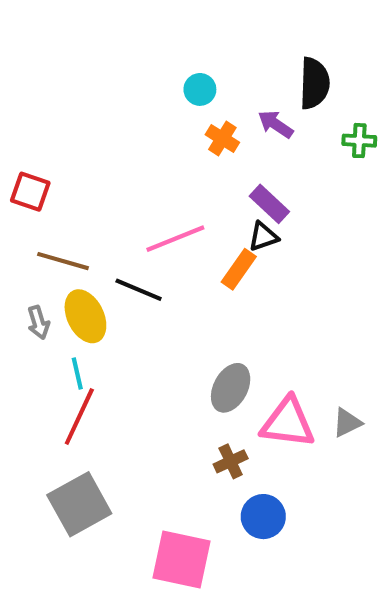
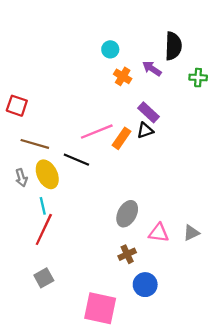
orange rectangle: (239, 269) -> (122, 138), moved
pink triangle: (288, 423) -> (159, 233), size x0.7
gray square: (79, 504) -> (44, 278), size x0.6

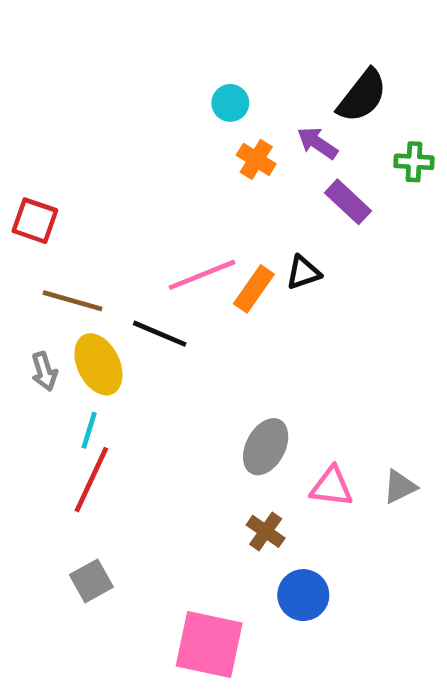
black semicircle: (173, 46) -> (362, 96), turned 36
purple rectangle: (149, 112) -> (348, 202), moved
cyan line: (43, 206) -> (89, 430), turned 30
brown cross: (127, 254) -> (266, 531), turned -30

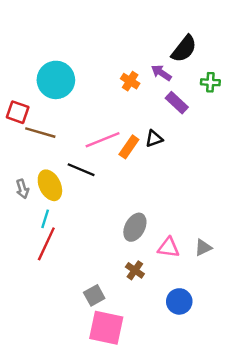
cyan circle: (230, 103) -> (56, 80), moved, size x2.0
brown line: (73, 301) -> (40, 133), moved
gray square: (91, 581) -> (94, 295), moved
blue circle: (303, 595) -> (179, 301), moved

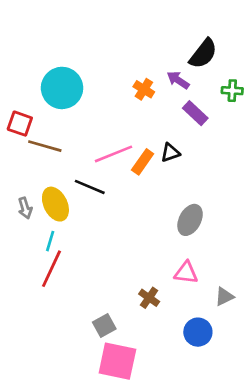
gray ellipse: (135, 227) -> (190, 220), moved
gray triangle: (203, 248) -> (224, 296), moved

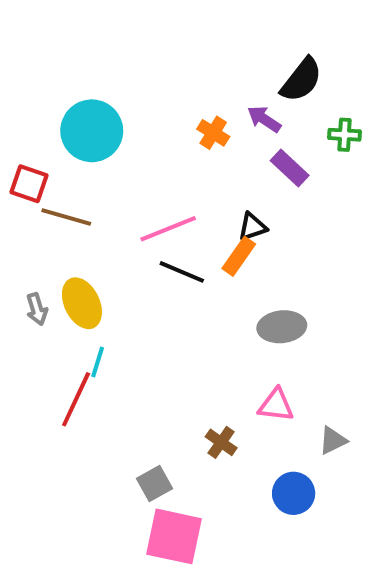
orange rectangle: (143, 162) -> (239, 256), moved
black line: (90, 187) -> (182, 272), moved
gray ellipse: (190, 220) -> (282, 327), turned 56
cyan line: (50, 241) -> (98, 362), moved

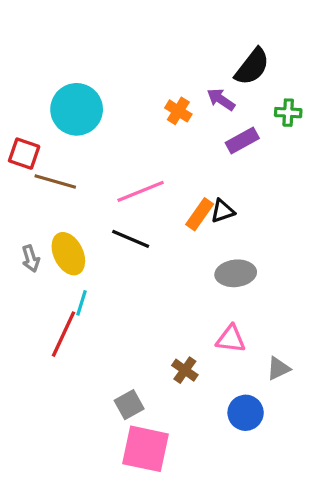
purple rectangle: (290, 168) -> (242, 140), turned -72
black triangle: (252, 227) -> (223, 211), moved
black line: (182, 272) -> (131, 239), moved

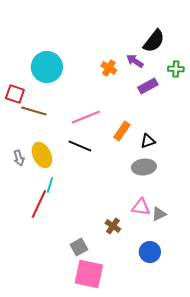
black triangle: (223, 211) -> (148, 141), moved
gray triangle: (278, 368) -> (159, 214), moved

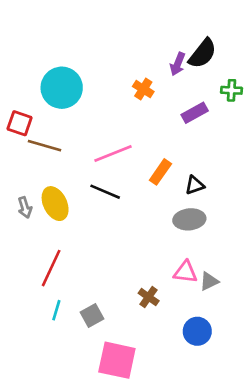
purple arrow: (135, 61) -> (178, 64), moved, turned -102
cyan line: (50, 185) -> (56, 310), moved
gray square: (79, 247) -> (92, 315), moved

